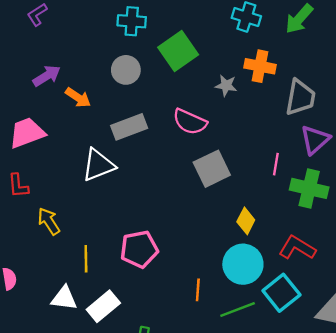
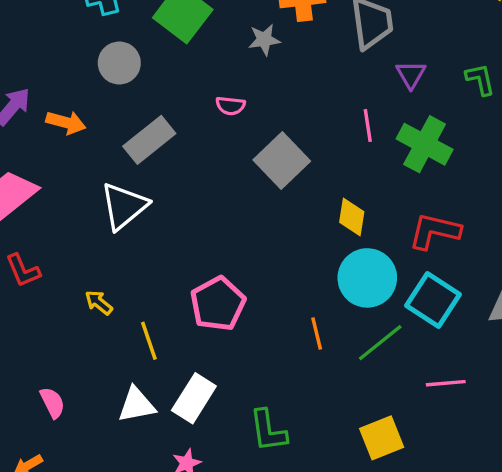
pink semicircle: (190, 122) -> (230, 106), size x0.6
purple triangle: (315, 140) -> (411, 75), size x0.7
green cross: (309, 188) -> (425, 144), turned 33
yellow arrow: (49, 221) -> (99, 303), moved, size x0.7

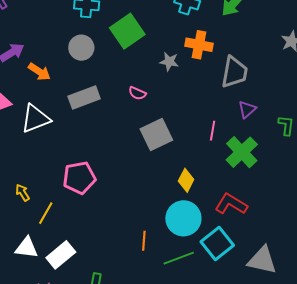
white triangle: (124, 206) -> (35, 119), moved
yellow arrow: (99, 303) -> (23, 193), moved
pink pentagon: (218, 304) -> (79, 178), moved
yellow line: (149, 341) -> (46, 213), turned 30

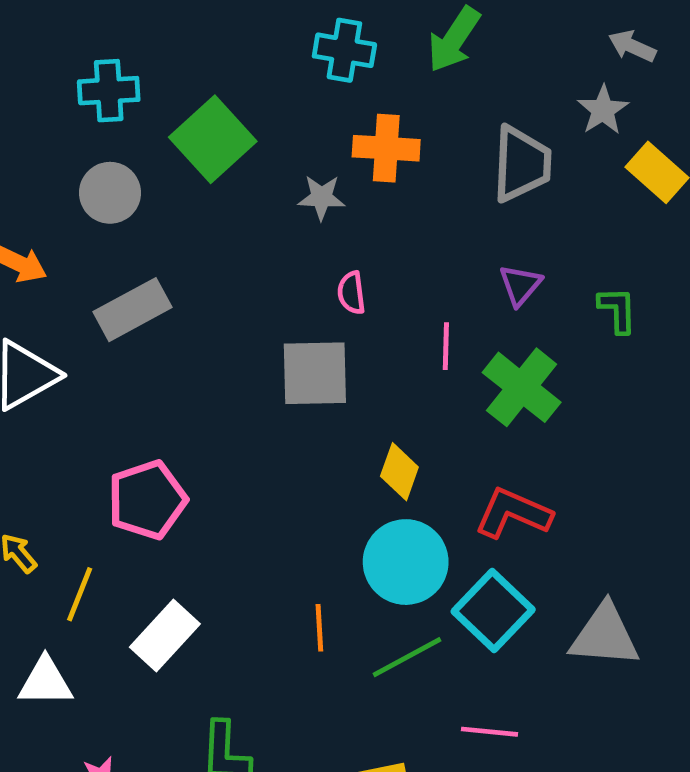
gray trapezoid: (234, 72) -> (522, 164), moved
pink semicircle: (137, 93) -> (351, 293), moved, turned 66
gray square: (156, 134) -> (315, 373), turned 32
white rectangle: (61, 255) -> (165, 636), moved

